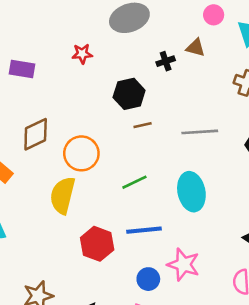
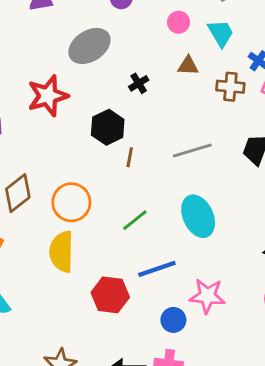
brown triangle: (195, 48) -> (188, 66), moved
red star: (82, 54) -> (48, 96), size x1.8
brown line: (143, 125) -> (130, 157), turned -54

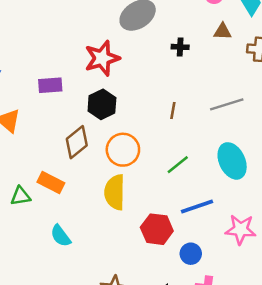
black cross: (139, 83) -> (180, 47), turned 35
black hexagon: (108, 127) -> (102, 104), moved
blue circle: (173, 320) -> (191, 254), moved

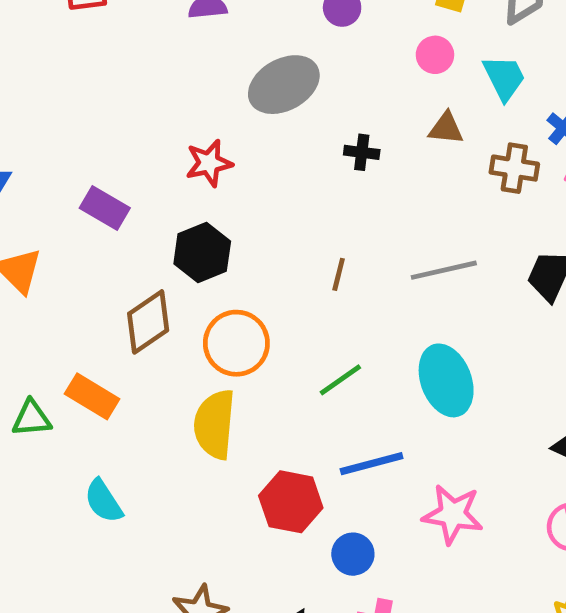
red star: (102, 58) -> (209, 163), size x0.7
purple rectangle: (50, 85) -> (105, 208), turned 30

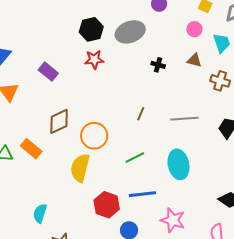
black hexagon: (202, 252) -> (91, 29), moved
cyan semicircle: (103, 501) -> (40, 213), moved, turned 42

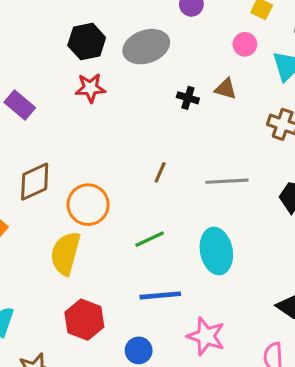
brown triangle: (194, 60) -> (226, 89), moved
red hexagon: (107, 205) -> (84, 320), moved

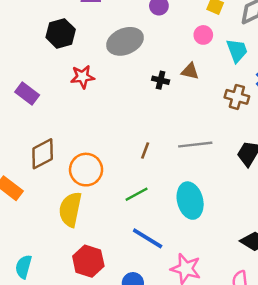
black hexagon: (87, 41) -> (61, 33), moved
brown line: (160, 172) -> (145, 150), moved
blue line: (160, 295) -> (148, 238), turned 40

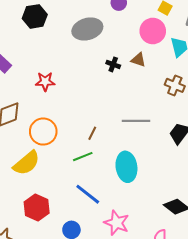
pink circle: (203, 35) -> (153, 31), size x1.6
red star: (83, 77) -> (45, 82), moved
brown line: (145, 150) -> (92, 133), moved
yellow semicircle: (70, 209) -> (26, 163), turned -148

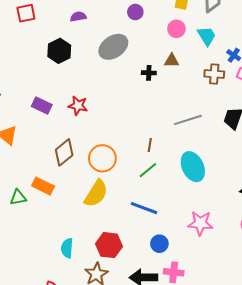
pink circle: (153, 31) -> (176, 29), size x0.7
red star: (45, 82) -> (78, 106), moved, turned 30
blue line: (88, 194) -> (144, 208), moved
red hexagon: (37, 208) -> (109, 245), moved

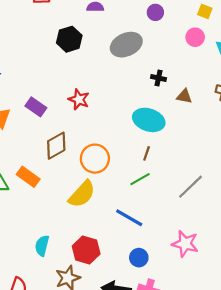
brown triangle: (172, 61) -> (184, 96), moved
purple rectangle: (42, 106) -> (36, 107), moved
gray line: (188, 120) -> (191, 187), moved, turned -36
cyan ellipse: (193, 167) -> (149, 120), moved, turned -56

